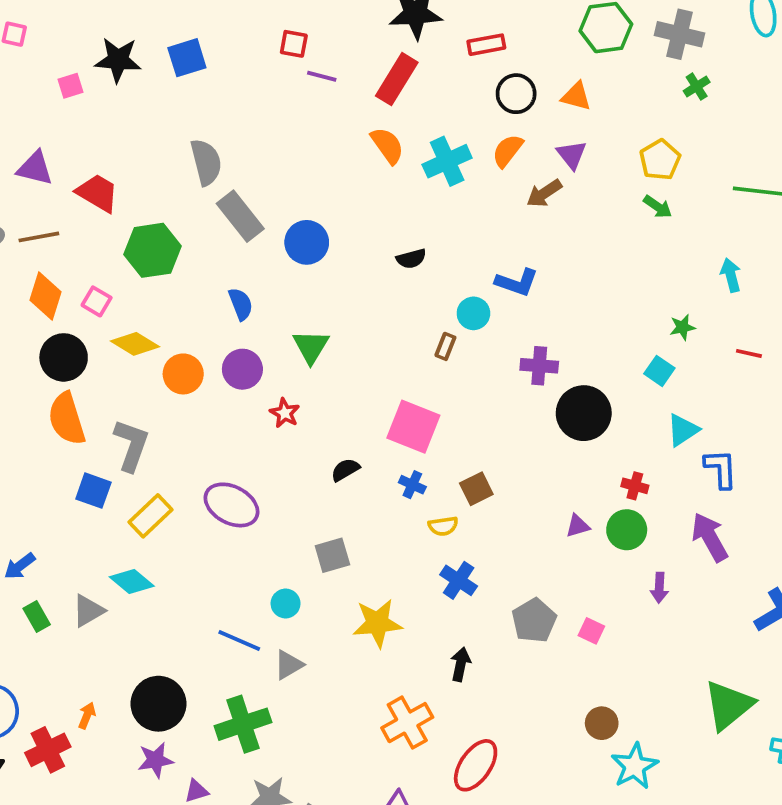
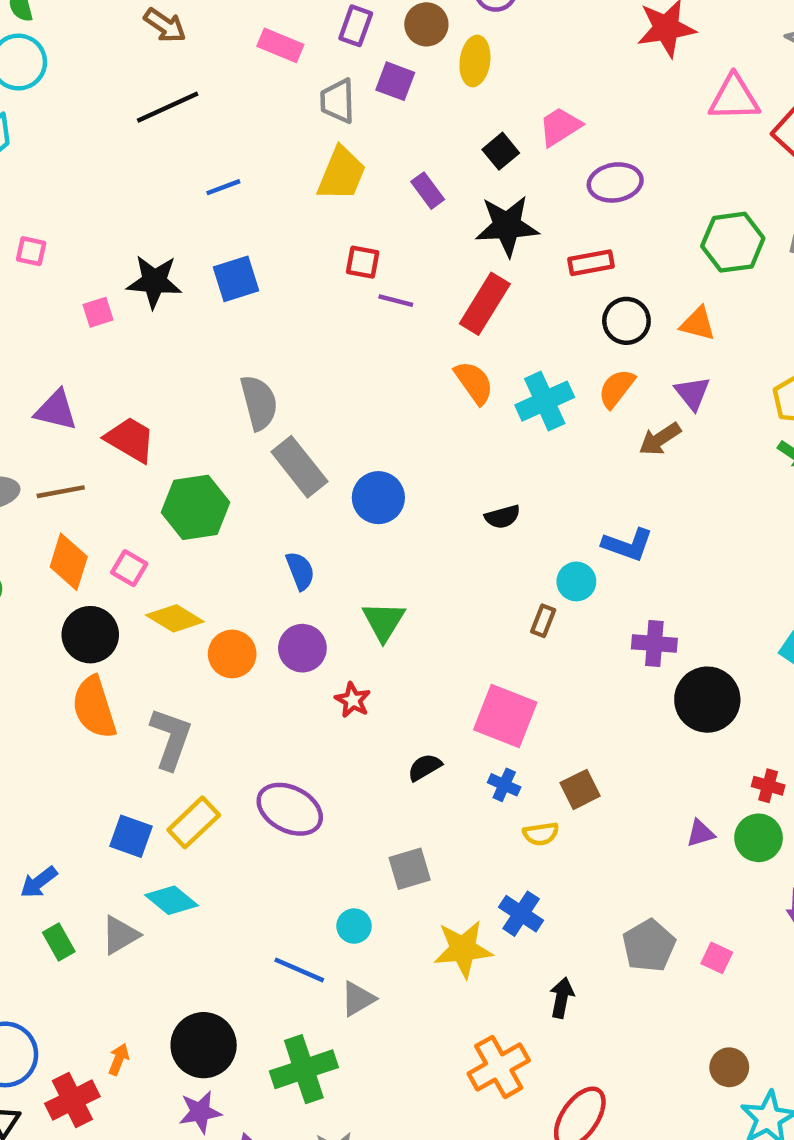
blue square: (93, 491) -> (131, 836), moved
blue cross: (459, 580) -> (521, 914), moved

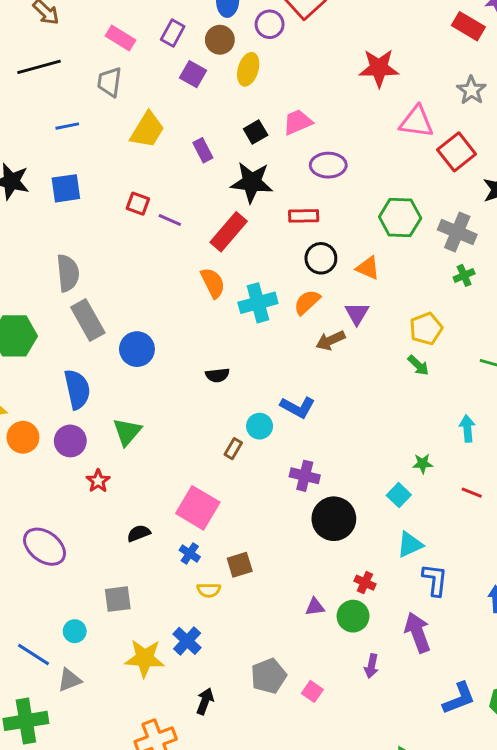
gray trapezoid: (338, 101) -> (109, 82), moved
red square: (363, 262) -> (138, 204), moved
blue semicircle: (300, 571) -> (77, 389), size x1.5

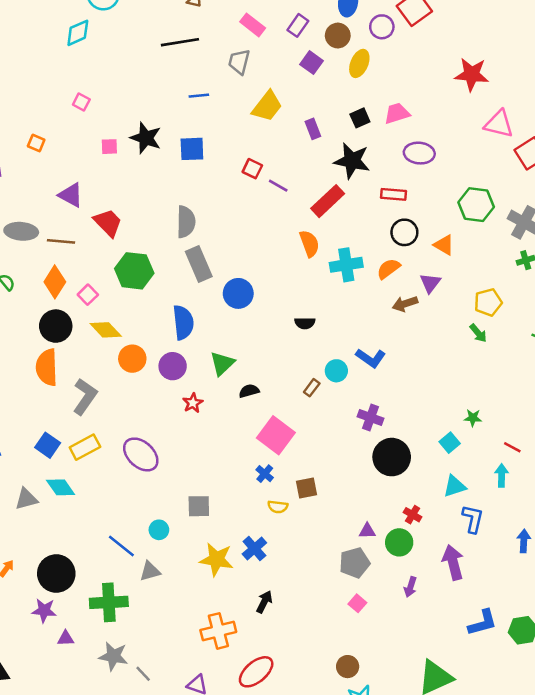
cyan arrow: (467, 429) -> (501, 475), moved
black semicircle: (139, 533) -> (249, 391), moved
gray pentagon: (269, 676) -> (355, 563), moved

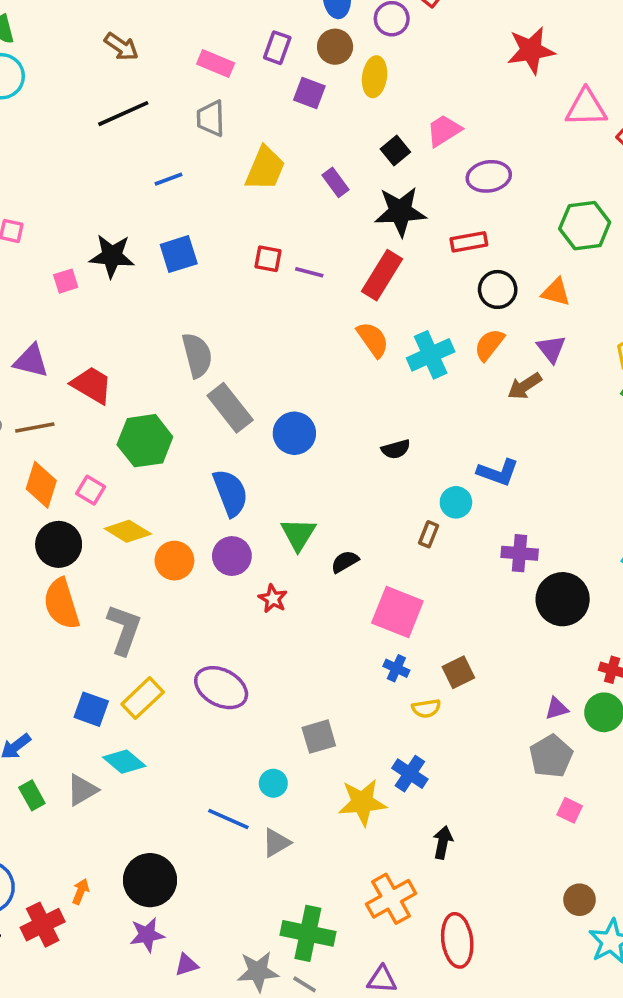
green cross: (109, 602) -> (308, 933), moved, turned 30
red ellipse: (256, 672) -> (457, 940), turned -42

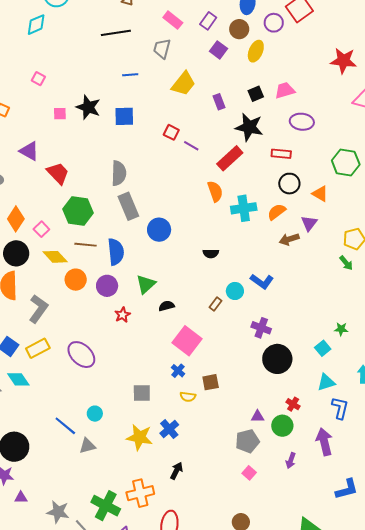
brown line: (35, 427) -> (86, 245), moved
gray square: (319, 737) -> (142, 393), moved
green cross: (308, 933) -> (106, 506), moved

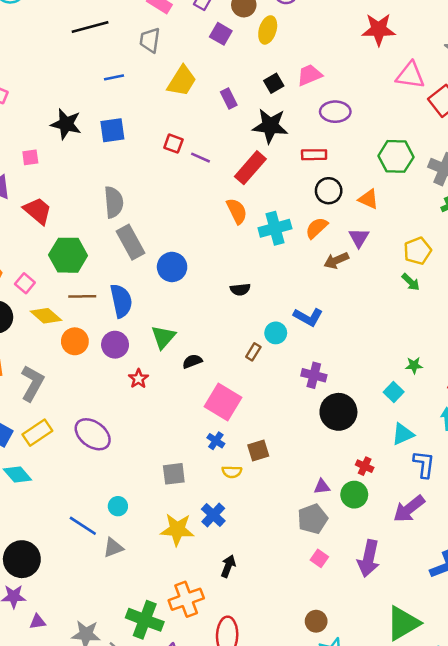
pink square: (60, 114) -> (30, 157), moved
purple arrow: (324, 442) -> (409, 509), turned -108
purple arrow: (291, 461) -> (369, 558), moved, size x1.8

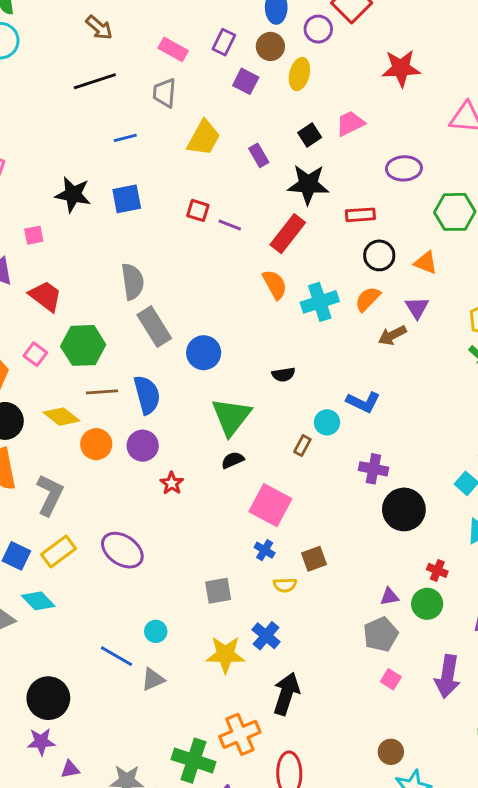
red star: (379, 29) -> (401, 68), moved
purple ellipse: (335, 112) -> (404, 168), moved
pink square: (25, 283) -> (35, 354), moved
green triangle: (163, 337) -> (231, 417), moved, size x1.4
black arrow: (228, 566) -> (286, 694), size x1.6

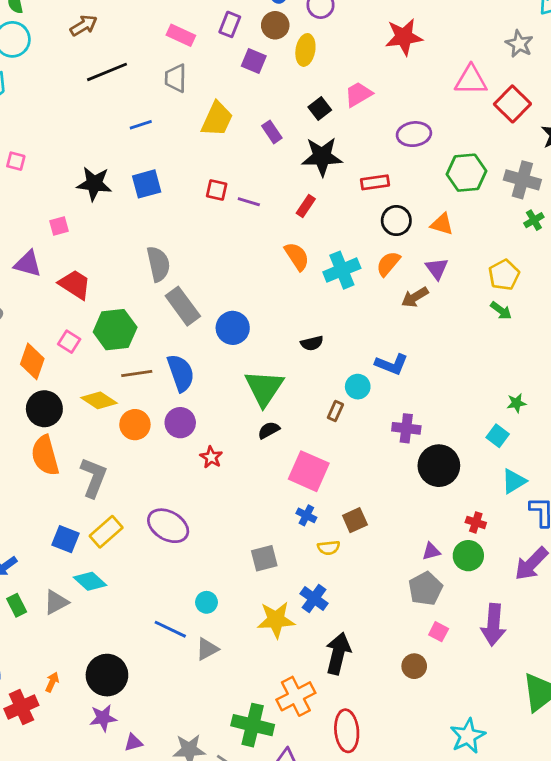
brown arrow: (99, 28) -> (84, 25), moved, turned -68
red rectangle: (288, 234) -> (306, 206), size x0.6
brown circle: (391, 752) -> (414, 666), moved

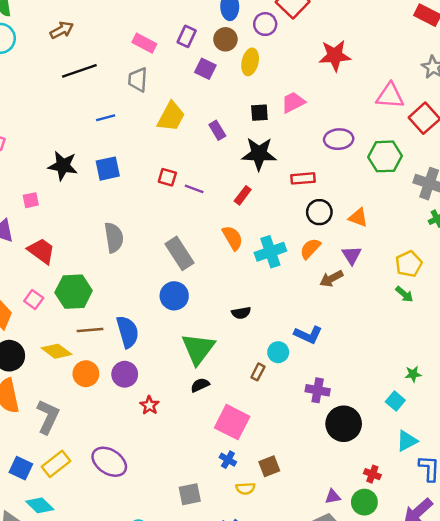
black square: (320, 108) -> (259, 113), turned 30
green hexagon: (467, 173) -> (385, 156), moved
gray rectangle: (183, 306) -> (180, 253), moved

